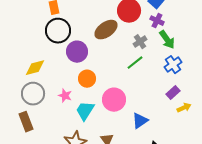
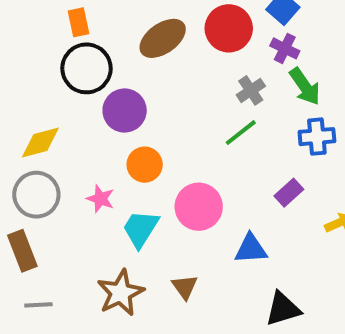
brown ellipse: (106, 30) -> (163, 38), moved
blue cross: (173, 65) -> (317, 137), turned 30
purple rectangle: (173, 93) -> (289, 193), moved
blue triangle: (140, 121) -> (251, 249), turned 30

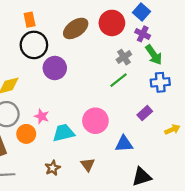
orange circle: (145, 165) -> (26, 134), moved
cyan trapezoid: (141, 229) -> (64, 133), turned 45
brown star: (121, 293) -> (53, 168), size x0.6

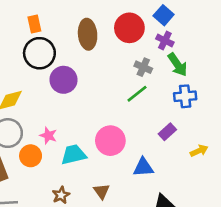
brown ellipse: (76, 28) -> (88, 34), turned -60
gray cross: (124, 57) -> (143, 67), turned -32

